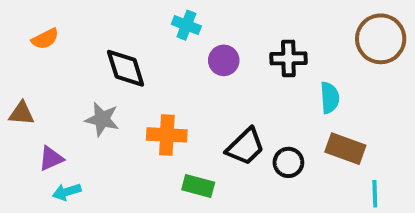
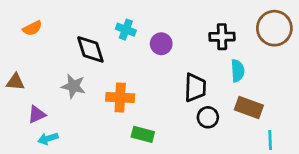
cyan cross: (186, 25) -> (126, 30), moved
black cross: (288, 58) -> (222, 37), moved
black trapezoid: (245, 147) -> (195, 88), moved, turned -44

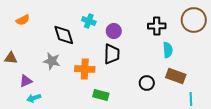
black trapezoid: (195, 88) -> (112, 54), moved

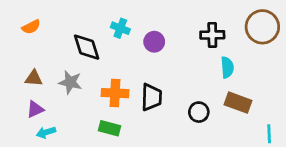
black trapezoid: (112, 54) -> (151, 97), moved
brown triangle: (11, 58) -> (34, 78), moved
green rectangle: (101, 95) -> (110, 128), moved
cyan line: (191, 99) -> (269, 134), moved

